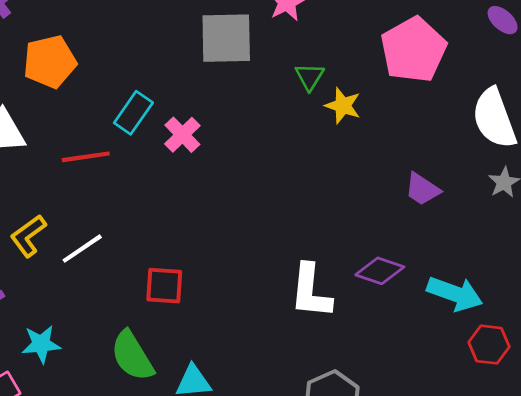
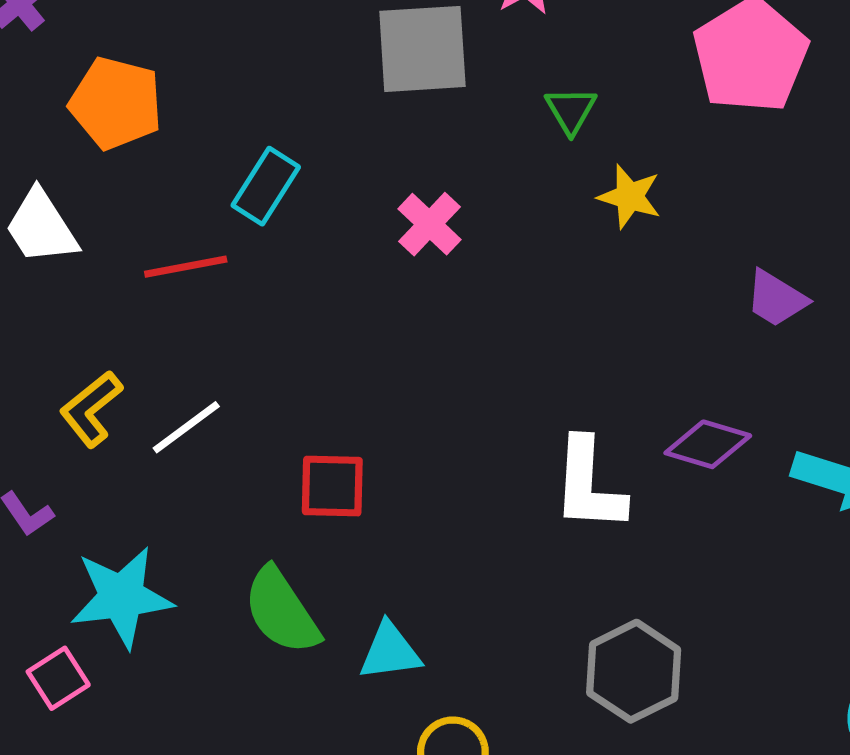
orange pentagon: (50, 62) -> (116, 103), turned 30
yellow star: (343, 106) -> (630, 197), moved
pink cross: (182, 135) -> (430, 224), moved
cyan star: (41, 344) -> (122, 597), size x1.5

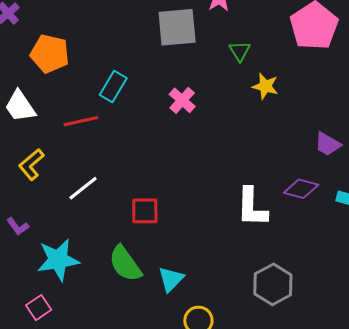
purple trapezoid: (776, 299) -> (328, 144), moved
yellow L-shape: (91, 409) -> (31, 164), moved
cyan triangle: (390, 651) -> (171, 279), turned -36
pink square: (58, 678) -> (39, 308), moved

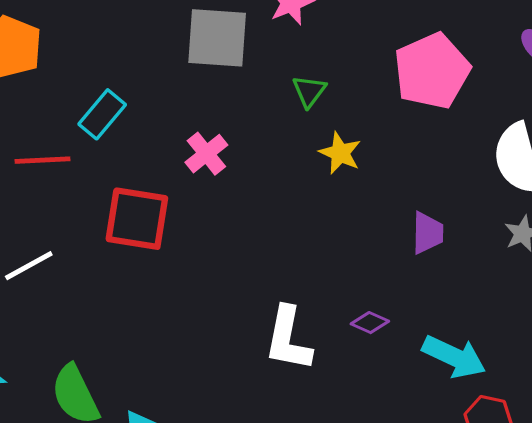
purple trapezoid: (328, 144) -> (428, 233), moved, turned -128
purple diamond: (301, 189) -> (370, 323), size x0.7
red square: (145, 211) -> (137, 219), moved, size x1.4

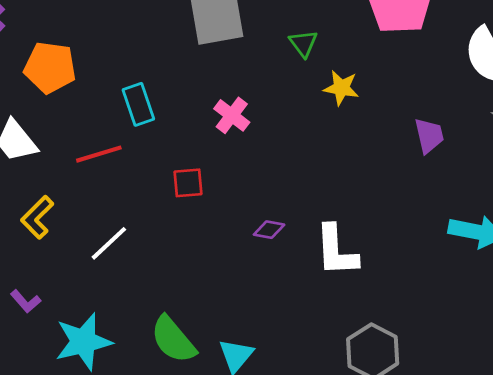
cyan rectangle: (102, 114) -> (138, 104), turned -45
red square: (137, 219) -> (188, 183), size x0.6
purple diamond: (370, 323) -> (269, 230), moved

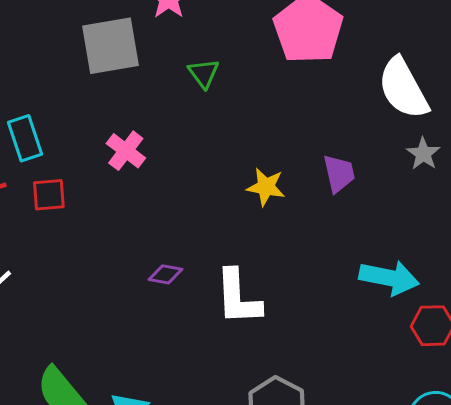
yellow star: (341, 88) -> (266, 187), moved
red square: (188, 183) -> (49, 195), moved

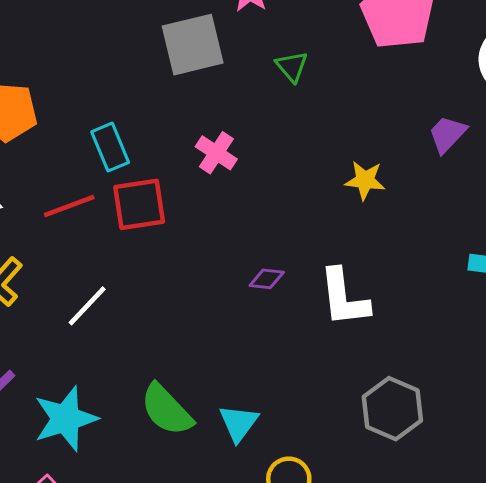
purple trapezoid: (339, 174) -> (447, 134), moved, turned -120
red square: (49, 195) -> (139, 204), size x1.5

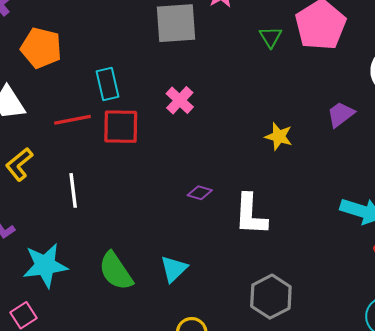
green triangle: (292, 66) -> (271, 37), moved
white line: (87, 306) -> (73, 190), turned -60
cyan triangle: (239, 423) -> (174, 269), moved

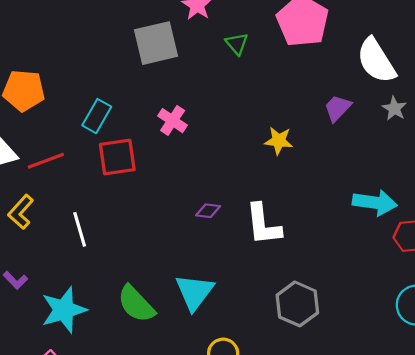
green triangle: (271, 37) -> (237, 44), moved
cyan rectangle: (107, 84) -> (97, 116), turned 52
red line: (72, 120) -> (46, 161), moved
cyan triangle: (174, 269) -> (194, 292), size x1.4

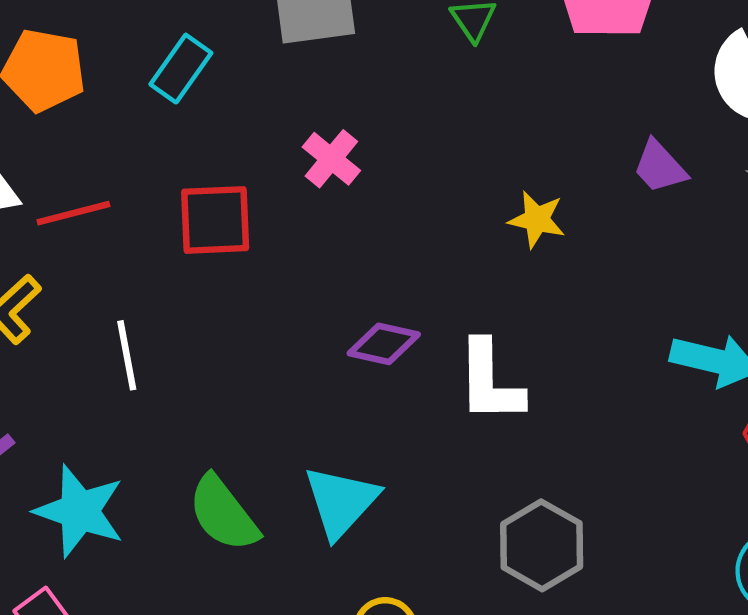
purple trapezoid: (338, 108) -> (660, 167), turned -92
cyan rectangle: (97, 116) -> (181, 69), moved
purple diamond: (208, 211) -> (384, 344), size x1.4
cyan star: (64, 310) -> (80, 511), turned 30

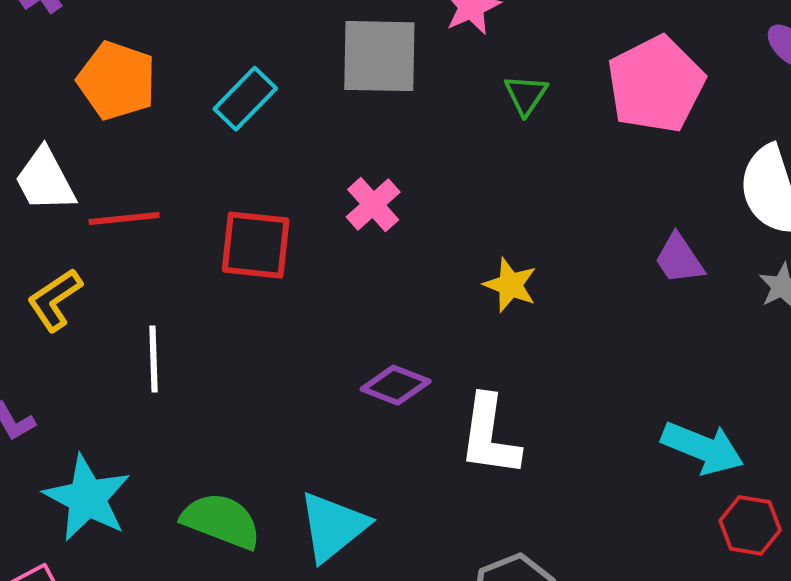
yellow star: (537, 219) -> (510, 285), moved
green semicircle: (223, 513) -> (221, 521), turned 140

